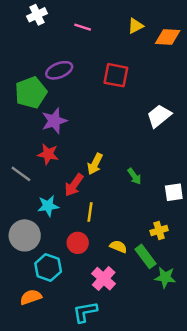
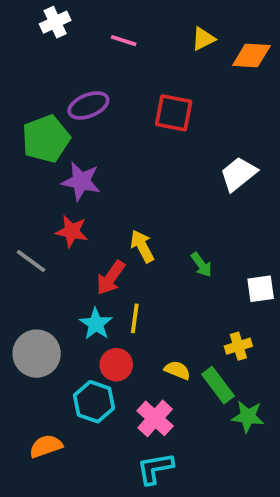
purple star: (54, 121) -> (81, 181), turned 30
yellow arrow: (95, 164) -> (142, 246), turned 125
cyan star: (48, 206) -> (96, 324), moved, turned -30
cyan hexagon: (48, 268) -> (94, 402), moved
cyan L-shape: (85, 312) -> (155, 468), moved

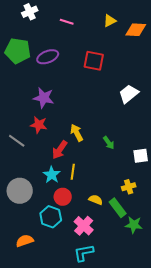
green pentagon: (46, 139) -> (18, 51), moved, turned 30

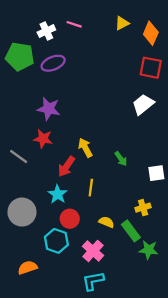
white cross: (30, 12) -> (46, 31), moved
orange diamond: (136, 30) -> (151, 33), turned -70
red square: (94, 61) -> (151, 68), moved
yellow line: (73, 172) -> (91, 188), moved

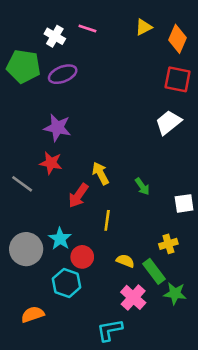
white cross: (46, 31) -> (55, 36), turned -35
cyan star: (58, 194) -> (60, 239), moved
pink cross: (93, 251) -> (133, 297), moved

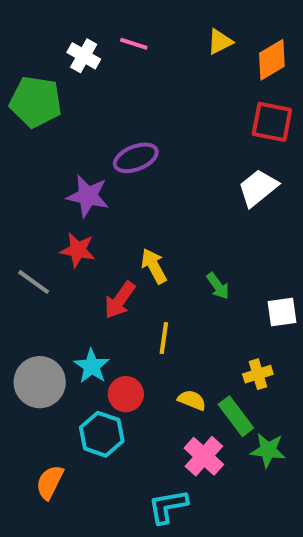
orange diamond: (178, 39) -> (272, 60), turned 36
purple ellipse: (63, 74) -> (136, 158), moved
orange semicircle: (33, 314) -> (50, 482), turned -45

